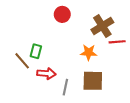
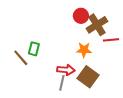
red circle: (62, 14) -> (81, 16), moved
red arrow: (46, 73) -> (66, 70), moved
brown square: (93, 81) -> (88, 77), turned 35

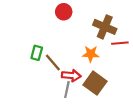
red circle: (81, 16) -> (64, 12), moved
brown cross: (97, 25) -> (105, 27), turned -35
brown line: (21, 58) -> (53, 63), moved

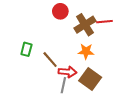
brown cross: (105, 27) -> (85, 25), moved, turned 35
red line: (120, 43) -> (104, 22), moved
green rectangle: (37, 53) -> (26, 49), moved

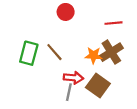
brown cross: (85, 25) -> (111, 52), moved
green rectangle: (26, 49) -> (29, 53), size x1.5
brown line: (50, 60) -> (54, 52), moved

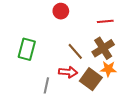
brown line: (54, 52) -> (75, 51), moved
orange star: (93, 55) -> (108, 69), moved
gray line: (69, 92) -> (46, 85), moved

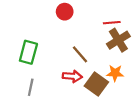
brown cross: (103, 48) -> (118, 40), moved
gray line: (46, 85) -> (31, 87), moved

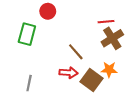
red circle: (65, 12) -> (48, 11), moved
green rectangle: (28, 52) -> (27, 34), moved

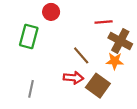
red line: (106, 22) -> (104, 22), moved
brown cross: (112, 38) -> (120, 41), turned -30
orange star: (109, 70) -> (115, 61), moved

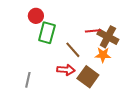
red circle: (51, 12) -> (36, 16), moved
red line: (104, 22) -> (93, 31), moved
green rectangle: (29, 36) -> (47, 33), moved

